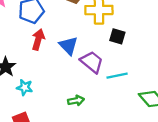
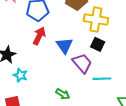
black square: (117, 36) -> (98, 44), moved
green arrow: (76, 101) -> (63, 94), turned 32

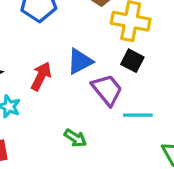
red arrow: (39, 36) -> (41, 76), moved
blue triangle: (64, 46) -> (80, 61), turned 36

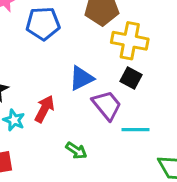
red arrow: (41, 76) -> (44, 109), moved

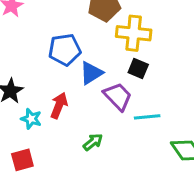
blue pentagon: (43, 24) -> (65, 50), moved
green arrow: (76, 151) -> (93, 142), turned -66

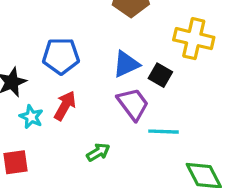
yellow cross: (134, 33) -> (194, 39), moved
blue pentagon: (65, 50) -> (61, 56), moved
blue triangle: (91, 73) -> (126, 64), moved

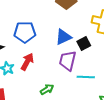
black square: (160, 75) -> (84, 43), turned 32
purple trapezoid: (133, 104) -> (68, 61), turned -130

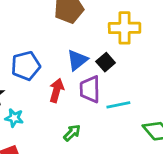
red arrow: (27, 62) -> (57, 90), moved

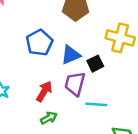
blue pentagon: (26, 66) -> (39, 43), moved, turned -30
red arrow: (57, 90) -> (44, 91), moved

